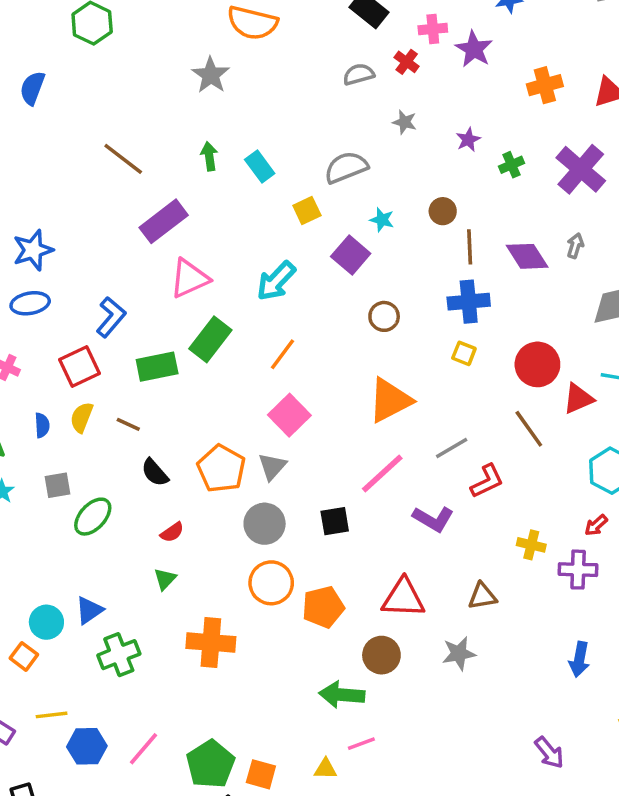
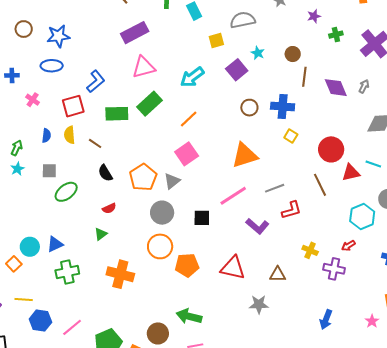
blue cross: (469, 302) -> (283, 106), moved
yellow semicircle: (82, 417) -> (70, 135), turned -36
brown circle: (381, 655) -> (158, 333), moved

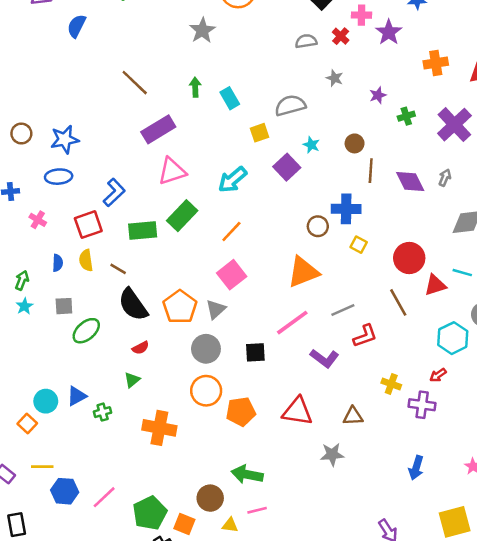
brown circle: (249, 108) -> (318, 226), moved
black semicircle: (105, 173) -> (133, 305), size x1.6
green cross: (67, 272) -> (103, 412), moved, size x0.6

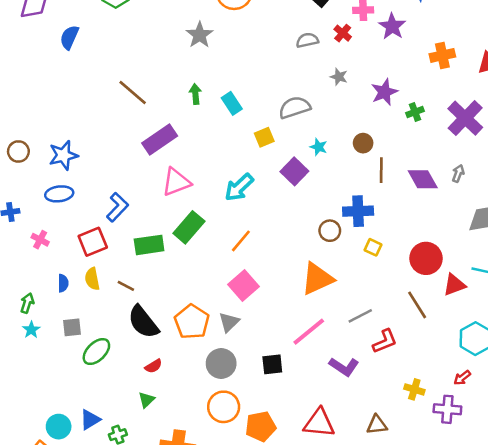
purple star: (378, 95) -> (384, 92), size x1.5

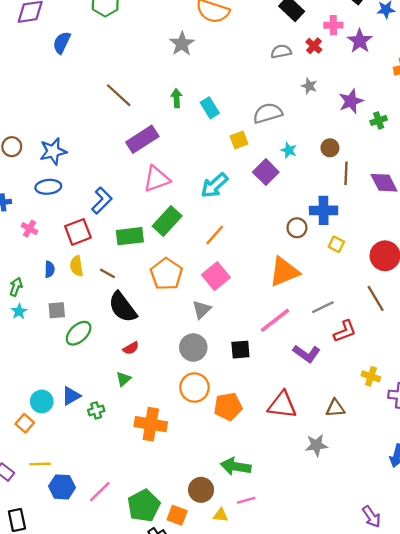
orange pentagon: (192, 322) -> (166, 274), moved

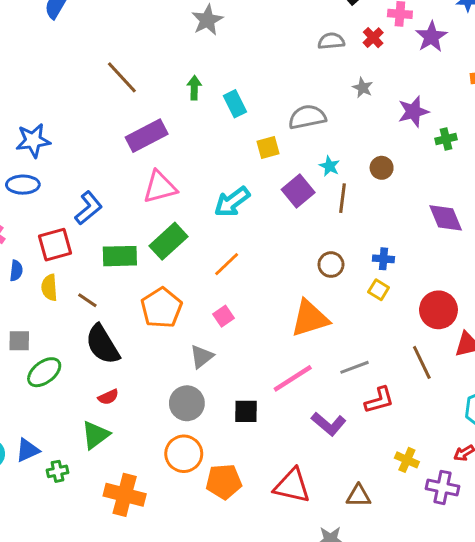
brown line: (346, 173) -> (342, 198), moved
blue cross: (324, 210) -> (383, 259), moved, size x0.6
blue semicircle: (50, 269) -> (16, 271), moved
pink square: (216, 276) -> (223, 316), size x0.6
green triangle: (124, 379) -> (96, 435), size x1.5

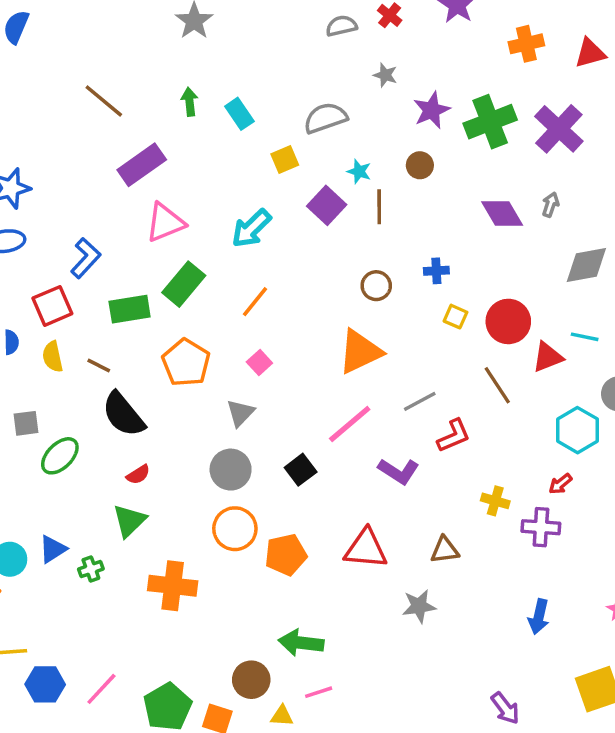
purple star: (413, 112) -> (432, 110), moved
green cross: (446, 139) -> (490, 122), size x2.0
yellow square: (379, 290) -> (455, 317), moved
black square: (246, 411) -> (301, 470), turned -30

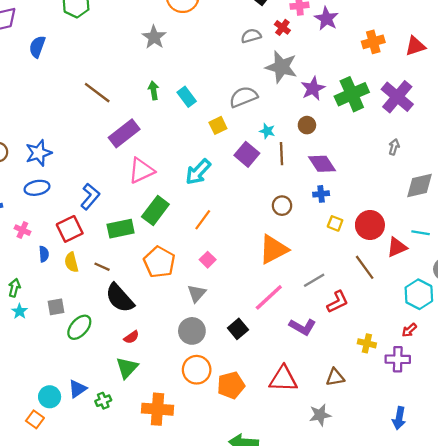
gray star: (385, 75) -> (281, 67), size x2.0
purple diamond: (502, 213) -> (322, 164), moved

